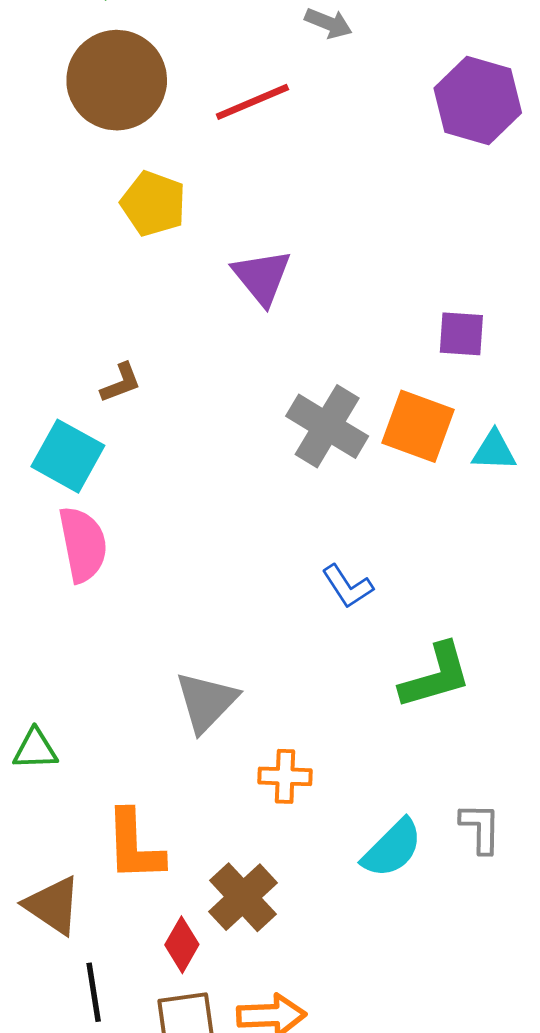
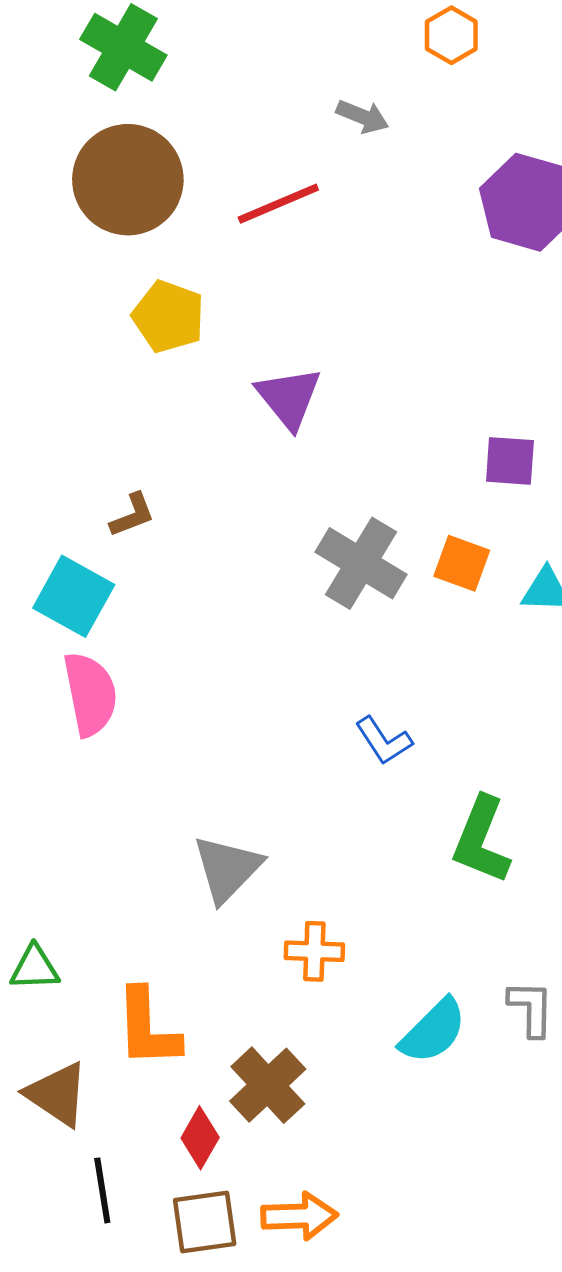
orange square: (418, 426) -> (462, 563), size x0.7
green L-shape: (436, 676) -> (481, 840), turned 128
green triangle: (35, 749) -> (35, 968), moved

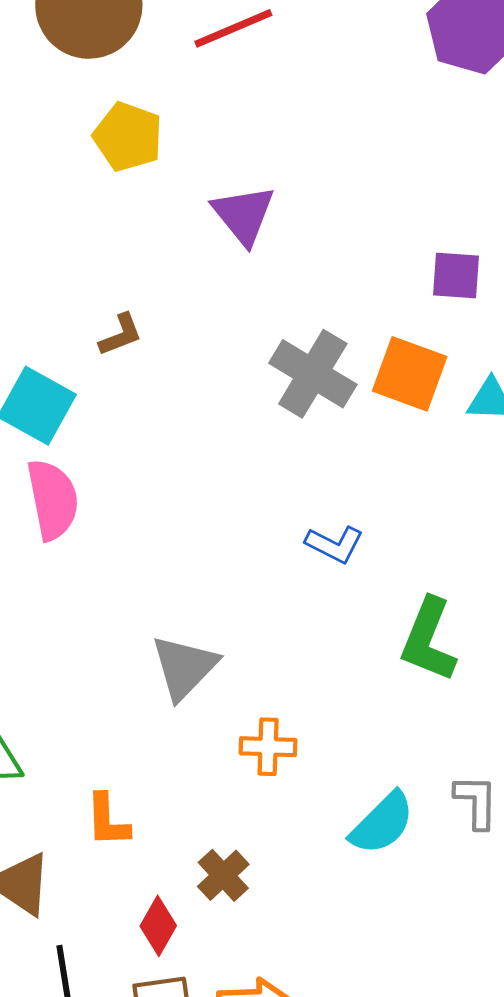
brown L-shape: (132, 515) -> (121, 335), moved
orange square: (462, 563) -> (410, 374), size x1.4
blue L-shape: (384, 741) -> (335, 544), turned -30
orange L-shape: (147, 1028) -> (108, 820), size x0.7
brown cross: (268, 1085) -> (223, 875), size x0.7

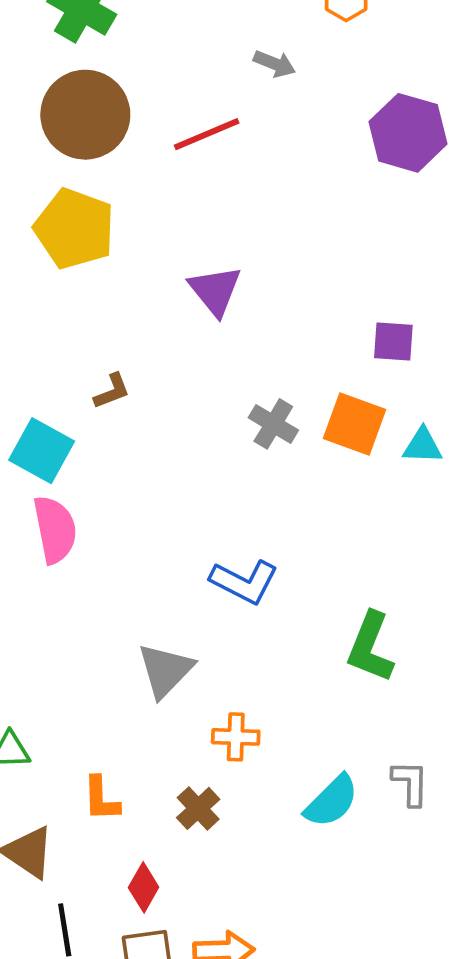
yellow pentagon: (128, 137) -> (74, 229), moved, size x1.4
gray cross: (313, 374) -> (273, 424), size x0.7
blue L-shape: (335, 544) -> (244, 582), moved, size x1.4
brown cross: (223, 875) -> (198, 808), moved

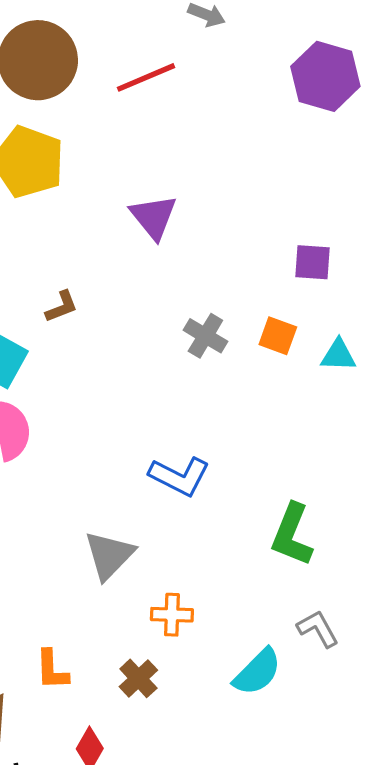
orange square: (355, 424) -> (278, 336), size x0.7
gray L-shape: (410, 783) -> (318, 629), moved, turned -30

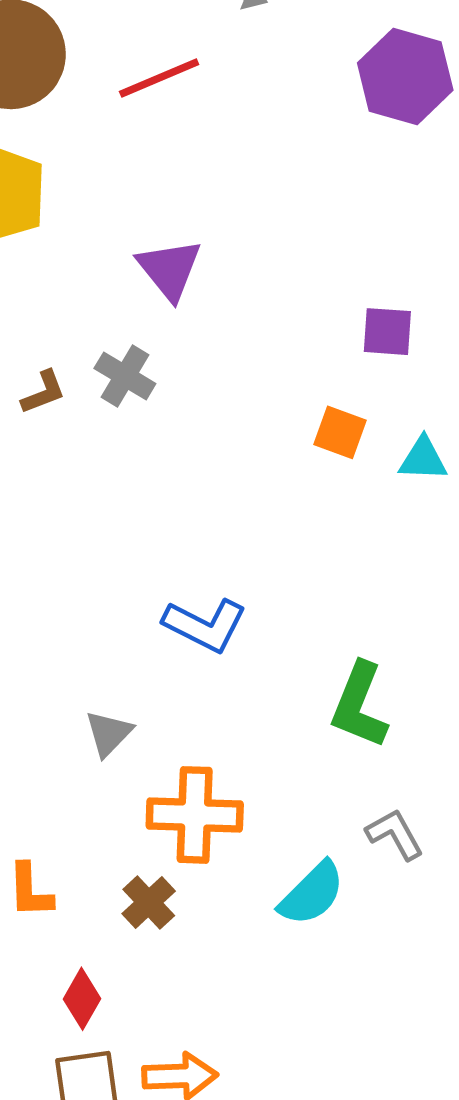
gray cross: (205, 336) -> (125, 376), moved
gray triangle: (109, 555) -> (109, 733), size x0.7
orange cross: (172, 615) -> (195, 815), size x1.6

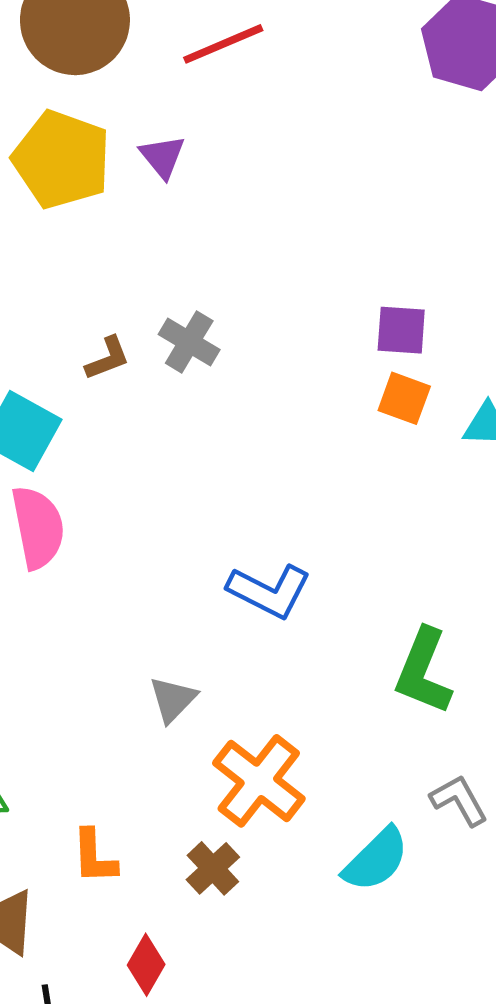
purple triangle: (169, 269) -> (162, 157), moved, size x0.7
purple square: (387, 332) -> (401, 330), moved
orange cross: (195, 815) -> (259, 781), turned 36

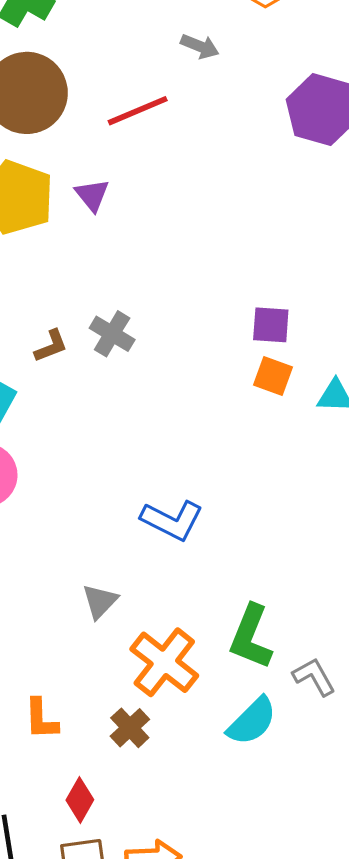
green L-shape: (423, 671) -> (251, 637), moved

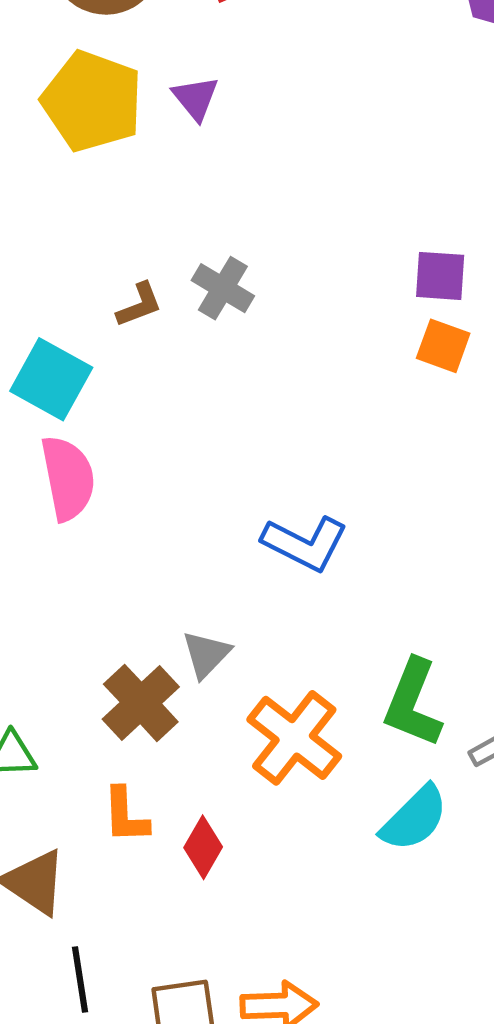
brown cross: (130, 728) -> (141, 703), moved, size x1.4
red diamond: (80, 800) -> (203, 847), moved

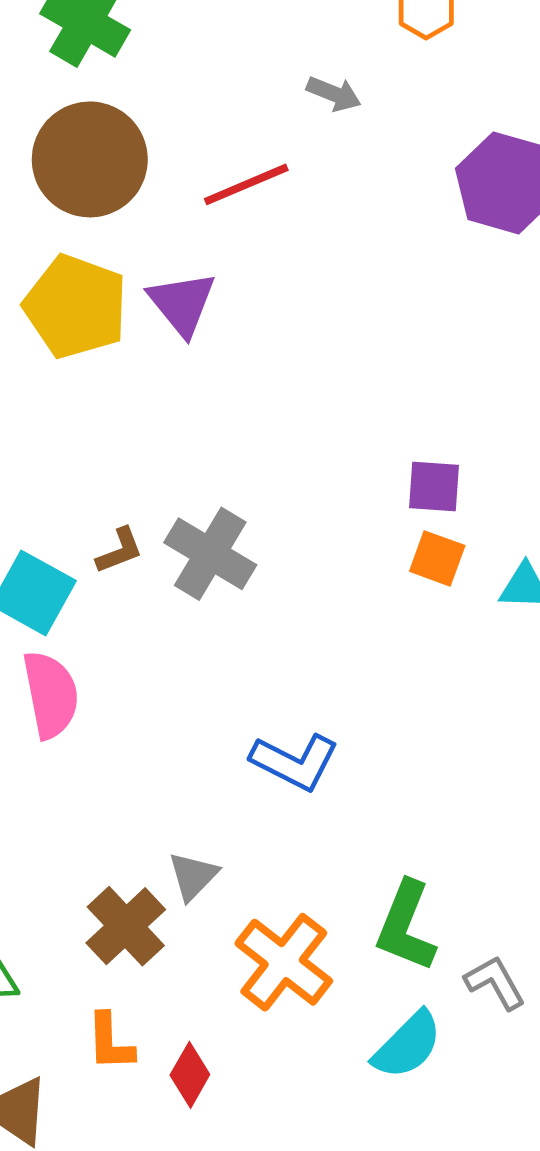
purple triangle: (196, 98) -> (182, 303), size x1.4
gray cross: (223, 288) -> (210, 554), moved, size x1.4
brown L-shape: (139, 305) -> (119, 551), moved

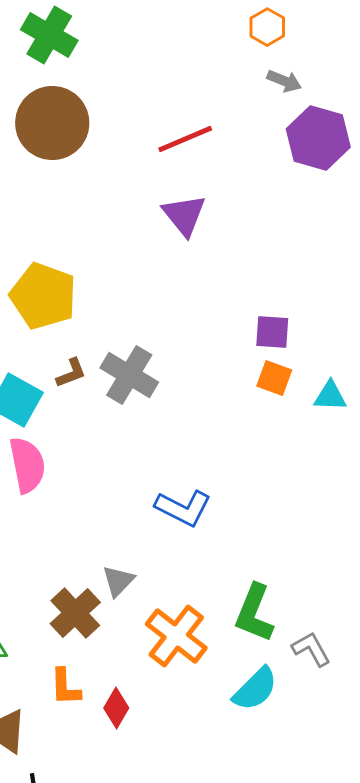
gray arrow: (334, 94) -> (284, 81), moved
red line: (246, 184) -> (185, 139), moved
purple triangle: (182, 303) -> (184, 215), moved
yellow pentagon: (76, 307) -> (43, 296), moved

